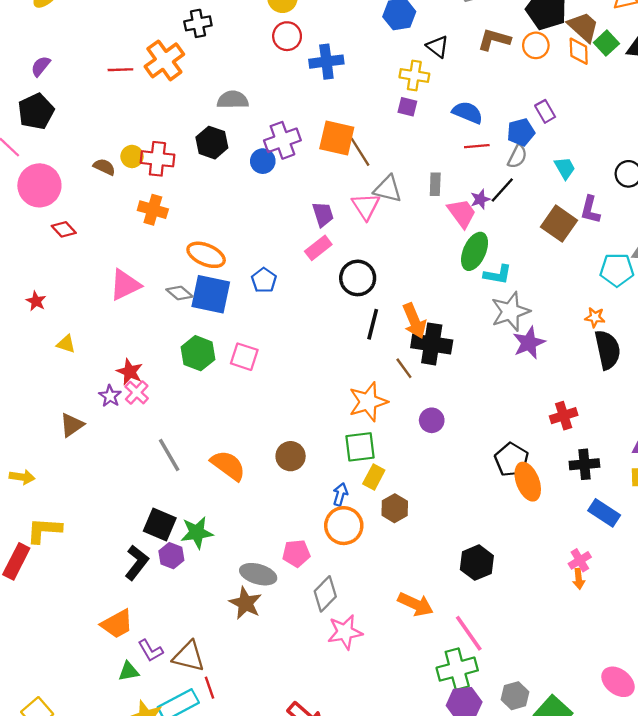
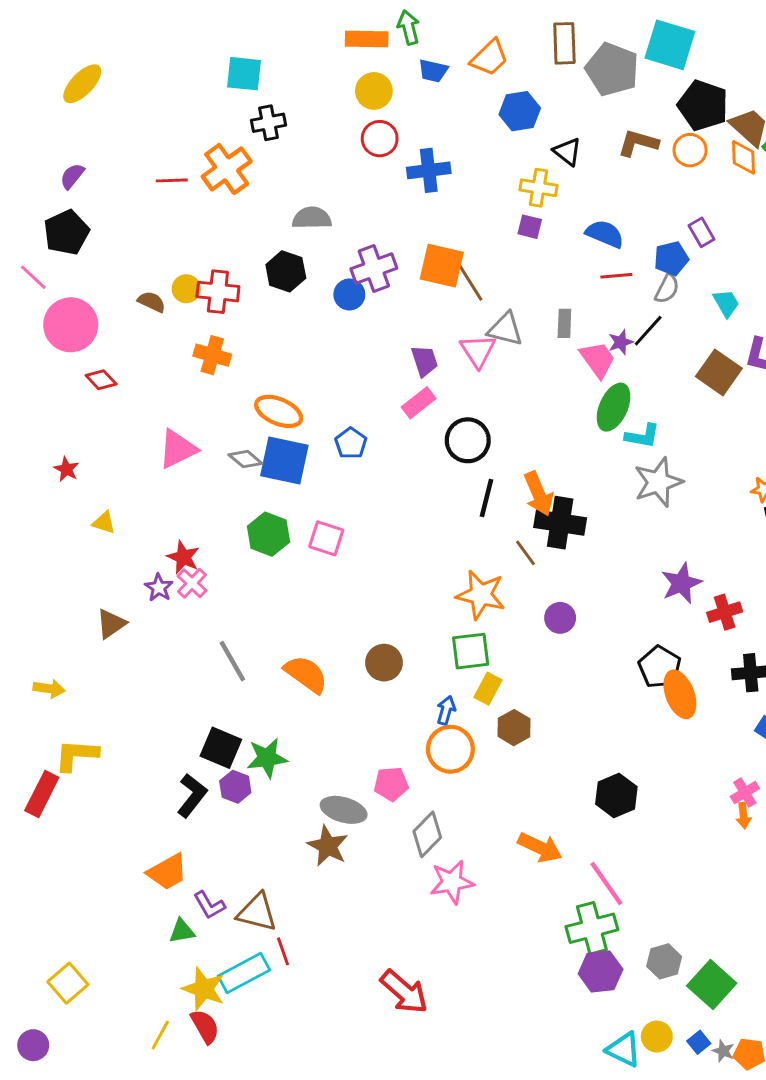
purple star: (529, 343) -> (681, 583), moved
orange star: (368, 402) -> (481, 595), turned 30

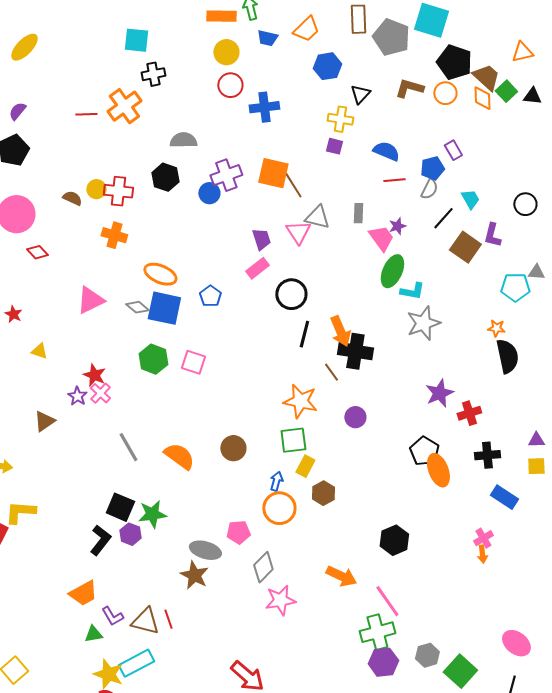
black triangle: (567, 152) -> (360, 94), turned 35
black line: (648, 331) -> (443, 218), moved
red line: (283, 951) -> (168, 619), moved

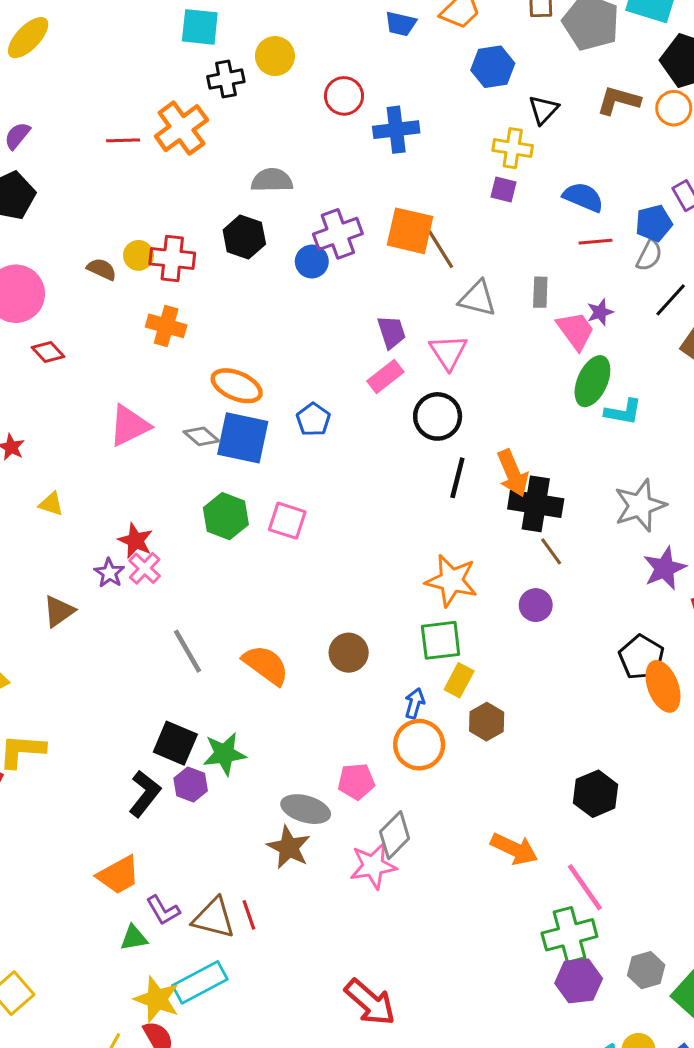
yellow circle: (226, 52) -> (275, 56), moved
pink triangle: (298, 232) -> (448, 352), moved
gray star: (423, 323) -> (640, 505), moved
brown line: (331, 372) -> (551, 551), moved
pink star: (280, 600) -> (373, 866), moved

